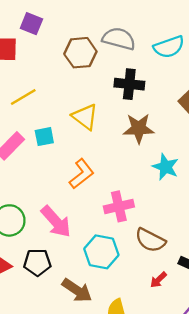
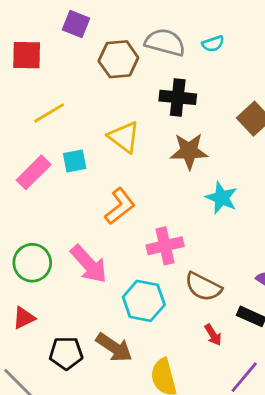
purple square: (31, 24) -> (76, 24), moved
cyan semicircle: (169, 47) -> (213, 44), moved, size x0.6
black pentagon: (37, 262) -> (66, 353), moved
red arrow: (158, 280) -> (213, 335), turned -78

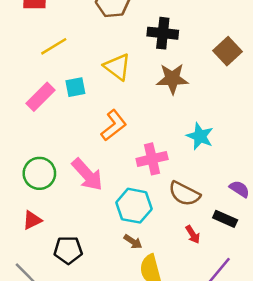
cyan star: (222, 198) -> (200, 136), moved
brown arrow: (114, 347) -> (133, 242), moved, size x0.6

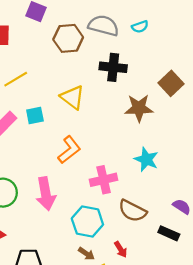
brown star: (172, 79) -> (139, 108), moved
pink arrow: (87, 175) -> (46, 194), turned 32
red arrow: (193, 234) -> (121, 249), moved

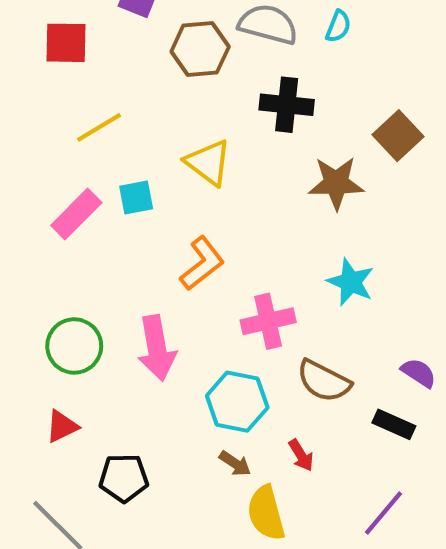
cyan semicircle: (140, 27) -> (338, 26), turned -49

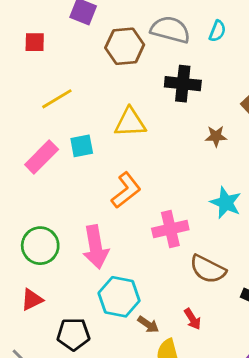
red square: (66, 43) -> (35, 42), size x0.7
yellow triangle: (208, 162) -> (130, 122), turned -40
brown star: (336, 183) -> (216, 136), size x0.6
cyan hexagon: (237, 402) -> (119, 297), moved

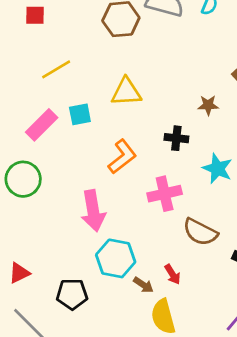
black cross: (183, 84) -> (176, 138), moved, size x0.7
green circle: (40, 246) -> (23, 179), moved
red triangle: (32, 300) -> (19, 273), moved
red arrow: (192, 319) -> (172, 274), moved

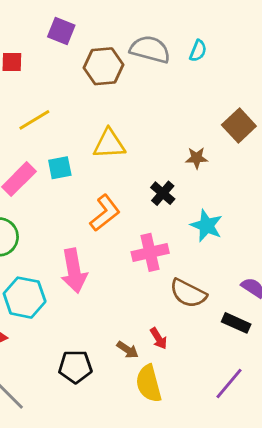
black cross: (176, 138) -> (163, 193), turned 35
cyan hexagon: (116, 258) -> (25, 298), moved
black pentagon: (72, 294) -> (75, 367), moved

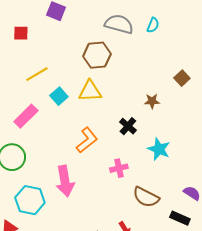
brown hexagon: (104, 66) -> (97, 55), moved
brown square: (239, 126) -> (182, 78), size x0.7
cyan square: (60, 168) -> (59, 96), moved, turned -30
pink cross: (150, 252) -> (119, 168), size x0.7

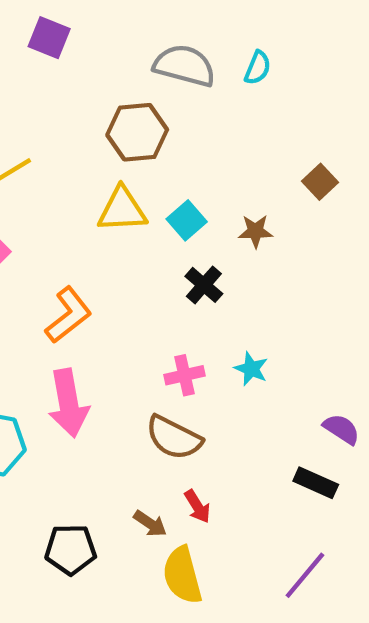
cyan square: (59, 96) -> (187, 220), moved
orange L-shape: (87, 140) -> (68, 315), moved
cyan star: (159, 149) -> (251, 369), moved, size x0.7
brown semicircle: (146, 197) -> (174, 438), moved

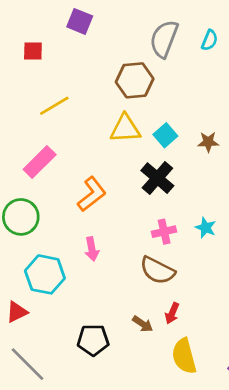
gray semicircle: (184, 66) -> (164, 39), turned -84
black cross: (204, 285) -> (157, 178), moved, size x1.4
pink arrow: (68, 403) -> (92, 249), size x0.6
red arrow: (197, 506) -> (172, 313), turned 55
yellow semicircle: (182, 575) -> (184, 356), moved

